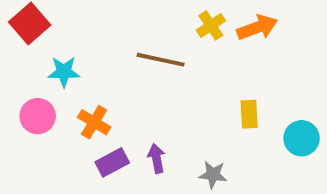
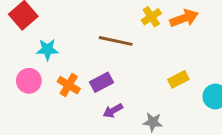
yellow rectangle: (249, 114) -> (178, 79), turned 66
purple arrow: (157, 158) -> (113, 111), turned -108
purple rectangle: (112, 162) -> (101, 82), moved

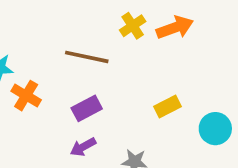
purple rectangle: (101, 82) -> (87, 108), moved
orange cross: (69, 85) -> (26, 96), moved

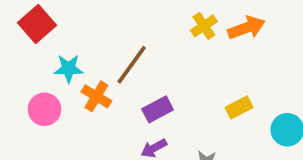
brown line: (87, 57) -> (132, 65), moved, turned -66

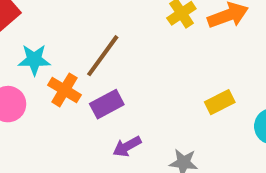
purple rectangle: (158, 109) -> (107, 104), moved

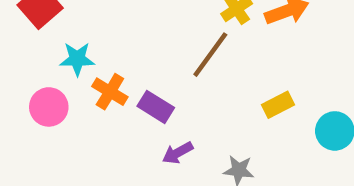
brown line: (103, 56) -> (210, 55), moved
purple rectangle: (107, 104) -> (156, 107), turned 60

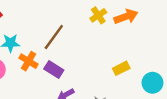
brown line: (210, 55) -> (54, 37), moved

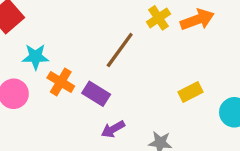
brown line: (54, 37) -> (120, 50), moved

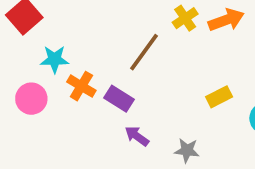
purple arrow: (113, 129) -> (137, 136), turned 65

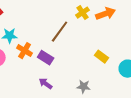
yellow rectangle: (219, 97) -> (102, 57), turned 64
purple arrow: (137, 136) -> (46, 84), moved

